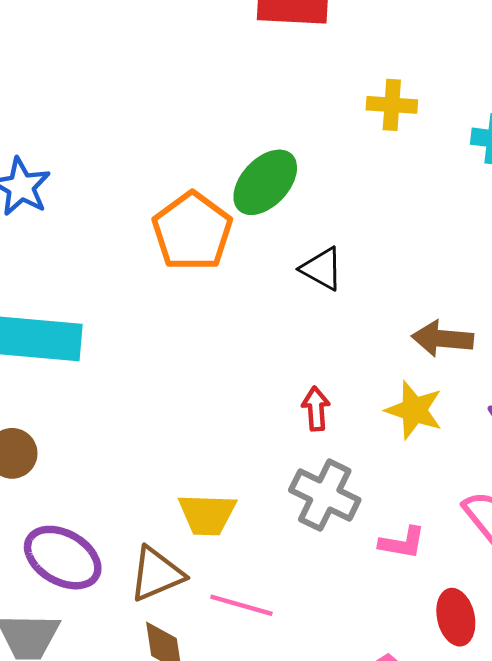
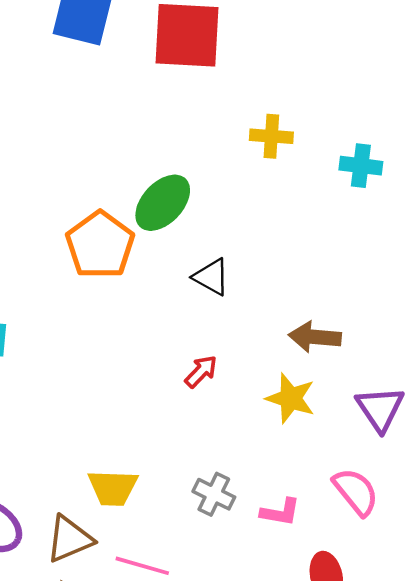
red arrow: (316, 409) -> (201, 371), moved, turned 48
gray cross: (325, 495) -> (214, 494), moved, size x0.7

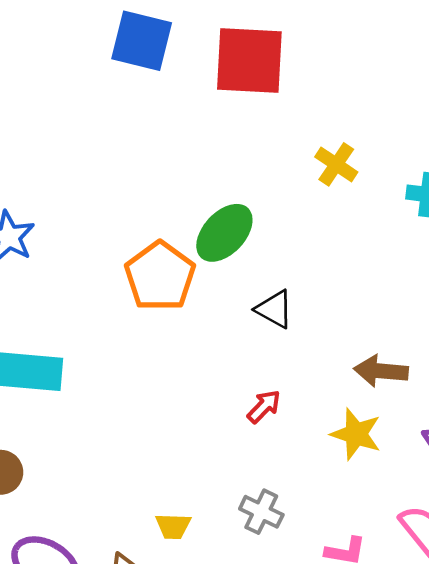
yellow cross: (271, 136) -> (336, 164), turned 30
yellow trapezoid: (113, 488) -> (173, 526), size x0.7
gray cross: (214, 494) -> (261, 512), moved

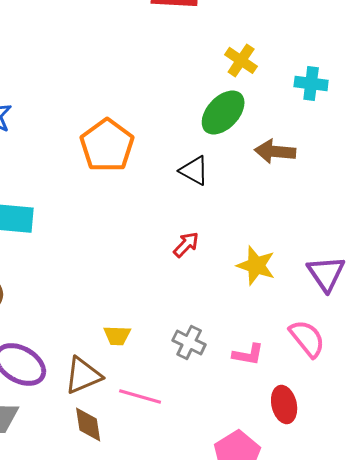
green ellipse: (224, 233) -> (223, 112), moved
brown arrow: (381, 371) -> (275, 151), moved
gray cross: (261, 512) -> (189, 342), moved

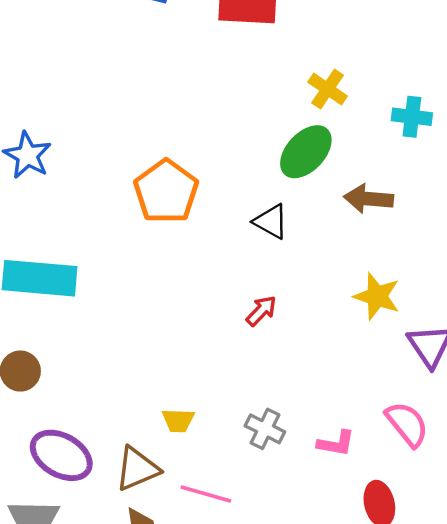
yellow star: (256, 265) -> (377, 296), moved

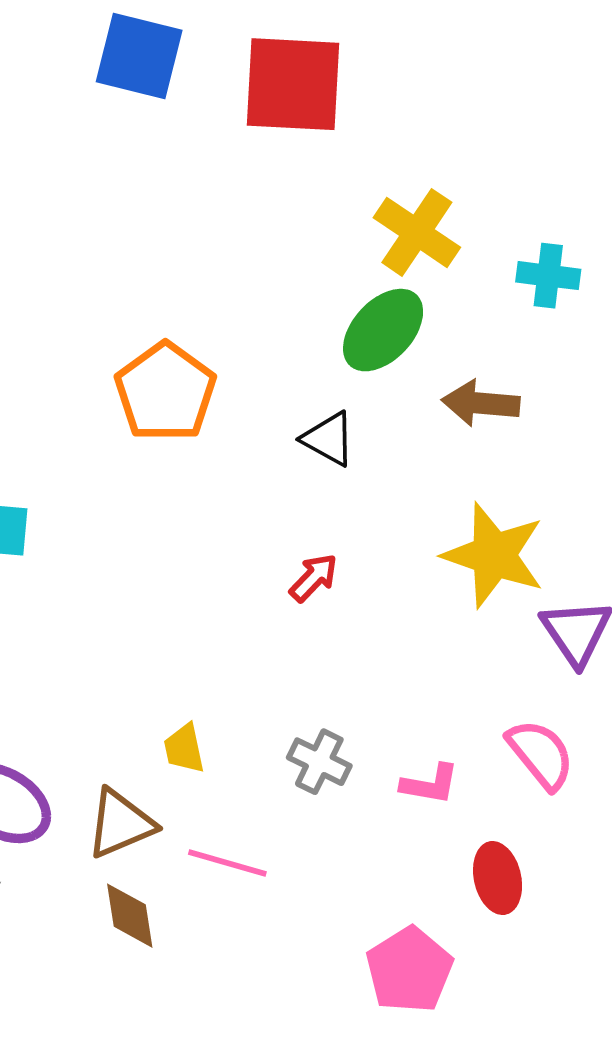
yellow cross: (328, 89) -> (417, 232), size x1.4
yellow star: (377, 296) -> (494, 555), size x1.4
yellow trapezoid: (178, 420) -> (184, 749), turned 76

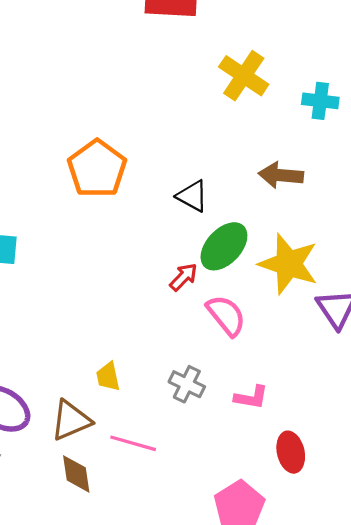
green ellipse: (383, 330) -> (224, 246), moved
pink semicircle: (541, 754) -> (226, 315), moved

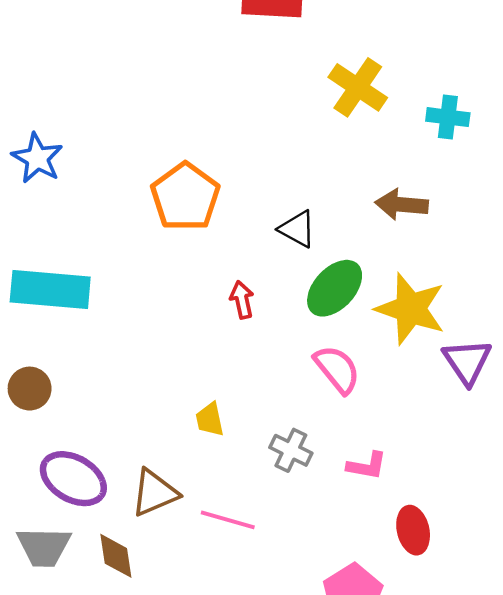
red arrow: (183, 277) -> (242, 300), moved, turned -56
yellow trapezoid: (108, 377) -> (210, 419), moved
brown diamond: (76, 474) -> (116, 556), moved

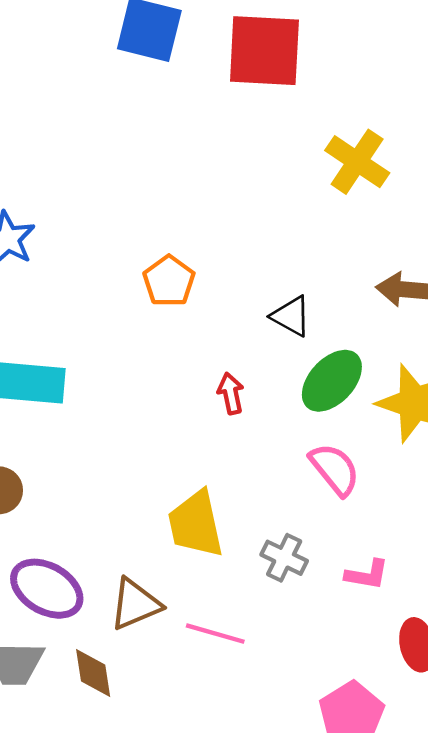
orange pentagon: (185, 197) -> (169, 281), size x0.7
yellow trapezoid: (210, 419) -> (196, 524), size x1.8

